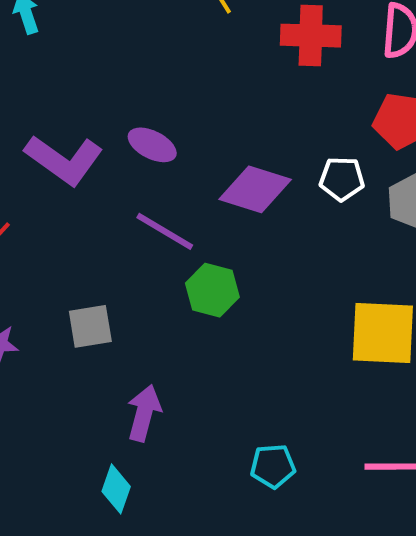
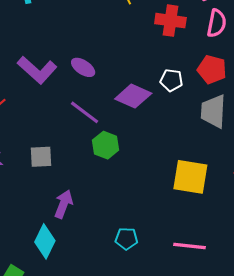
white pentagon: (342, 179) -> (171, 80), moved
cyan diamond: (116, 489) -> (45, 241), size x1.4

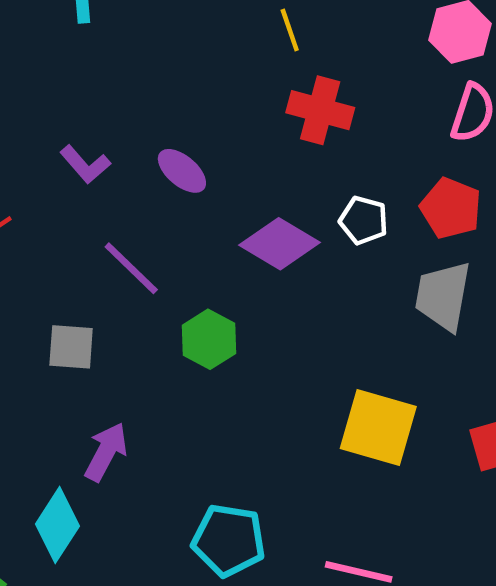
red cross: (170, 21) -> (320, 110), moved
purple L-shape: (37, 70) -> (85, 164), size x0.6
purple line: (85, 112) -> (131, 268), moved
cyan pentagon: (126, 239) -> (229, 540), size x1.5

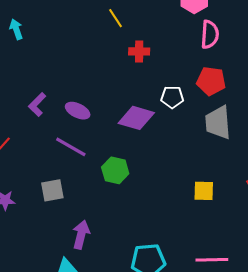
red cross: (320, 110) -> (139, 51), size x0.7
purple L-shape: (85, 164) -> (37, 105), turned 100
purple ellipse: (182, 171) -> (78, 111), moved
yellow square: (378, 427) -> (204, 191), size x0.6

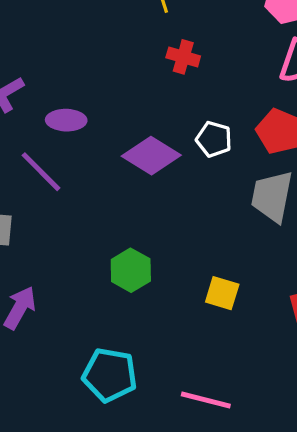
purple ellipse: (78, 111) -> (66, 120), turned -40
green hexagon: (115, 170) -> (131, 270), moved

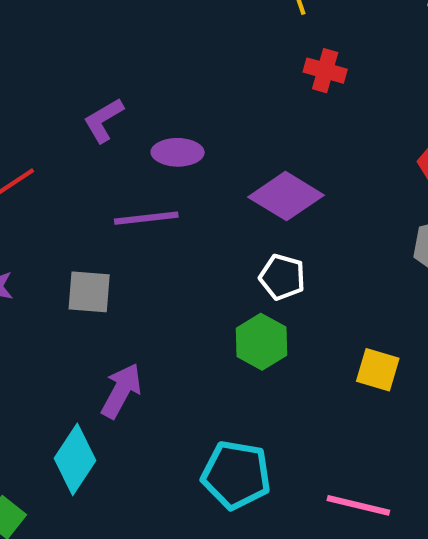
white pentagon: (214, 139) -> (282, 277), moved
purple line: (41, 172) -> (146, 218), turned -51

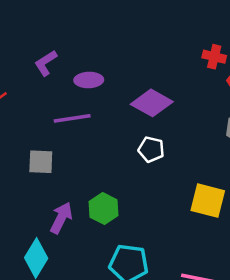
red cross: (325, 71) -> (214, 57), moved
green hexagon: (261, 342) -> (104, 208), moved
yellow square: (378, 370) -> (208, 201), size x1.4

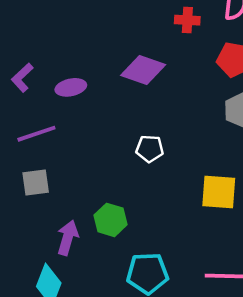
red cross: (214, 57) -> (187, 20), moved
purple diamond: (152, 103) -> (143, 70), moved
purple line: (72, 118) -> (36, 134), moved

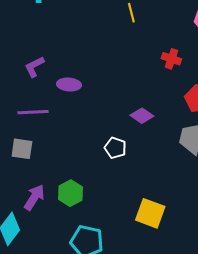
purple diamond: (143, 70) -> (142, 116), moved, size x0.7
yellow square: (219, 192) -> (150, 213), moved

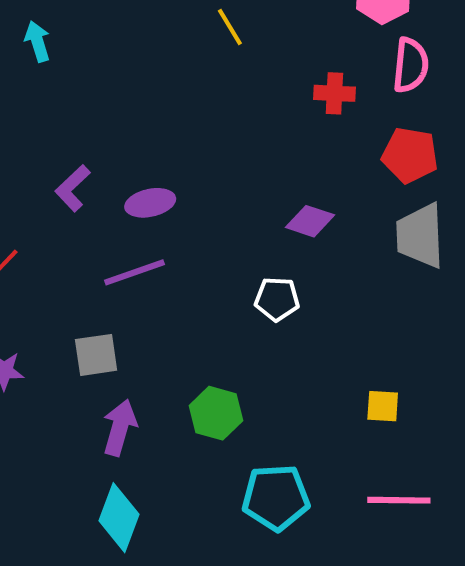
purple line: (33, 112) -> (135, 272), moved
purple arrow: (34, 197) -> (120, 428), moved
yellow square: (150, 213) -> (383, 406), size x0.6

